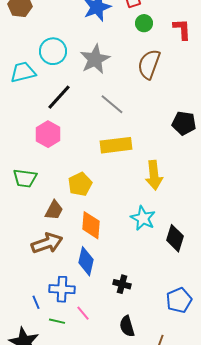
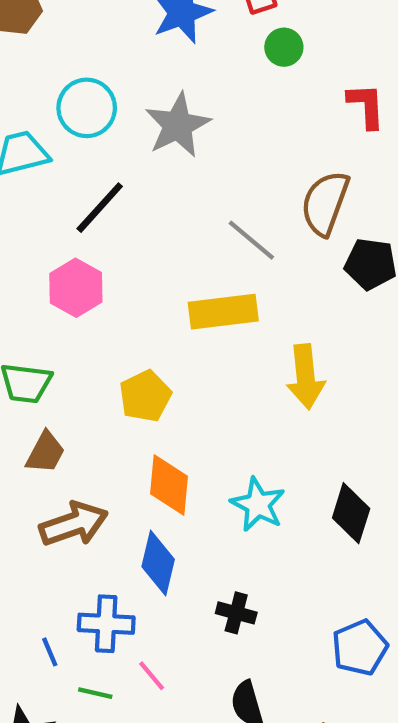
red L-shape: (182, 29) -> (366, 106), moved
brown semicircle: (149, 64) -> (325, 203), moved
gray line: (112, 104) -> (251, 240), moved
brown trapezoid: (54, 210) -> (45, 452), moved
cyan star: (143, 218) -> (258, 505), moved

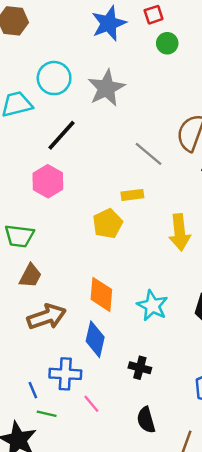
yellow rectangle: (223, 312) -> (132, 195), size x0.6
yellow pentagon: (145, 396) -> (108, 224), moved
green line: (95, 693) -> (47, 414), moved

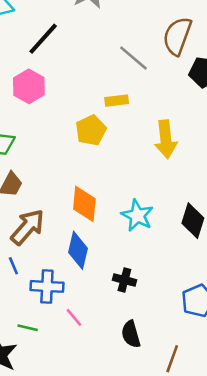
brown arrow: (47, 317) -> (28, 227), turned -30
blue line: (33, 390) -> (13, 266), moved

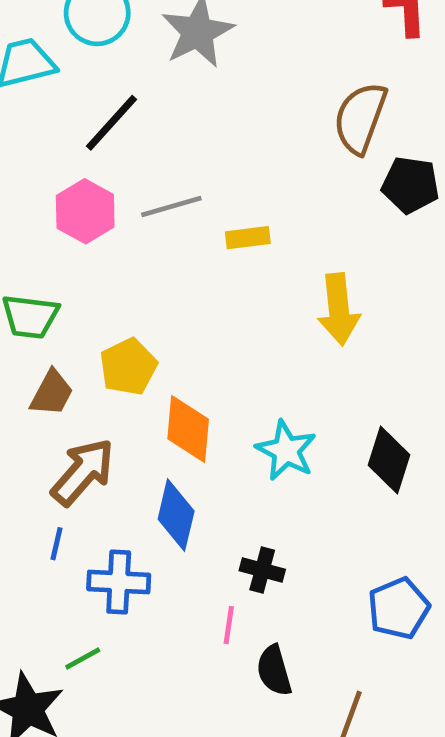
gray line: (133, 58) -> (171, 206), moved, turned -56
yellow pentagon: (91, 130) -> (128, 367), moved
blue line: (13, 266) -> (57, 544), turned 36
pink line: (74, 317) -> (229, 625), moved, turned 48
green line: (28, 328) -> (83, 659), turned -42

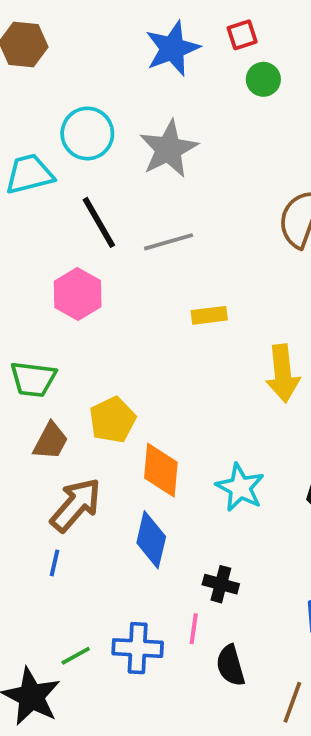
black line: (112, 123) -> (99, 222), turned -72
gray line: (171, 206) -> (169, 242), moved
blue cross: (119, 582) -> (138, 648), moved

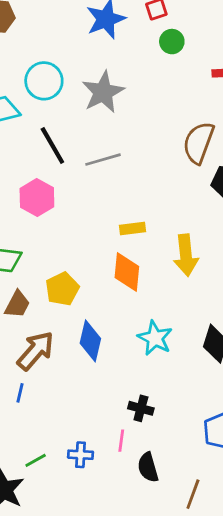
yellow rectangle: (209, 315) -> (132, 228), moved
orange diamond: (161, 470) -> (127, 272), moved
blue diamond: (151, 540) -> (90, 341), moved
blue cross: (138, 648) -> (80, 455), size x0.7

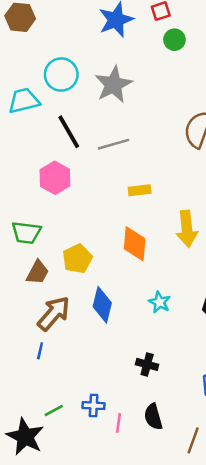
yellow rectangle: (132, 228) -> (140, 190), moved
cyan star: (155, 338) -> (160, 302), size x0.7
pink line: (121, 441) -> (118, 423), moved

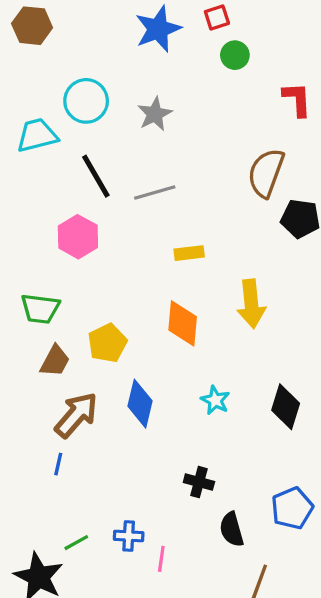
gray star: (113, 84) -> (155, 114), size x0.7
black semicircle: (153, 417) -> (232, 529), moved

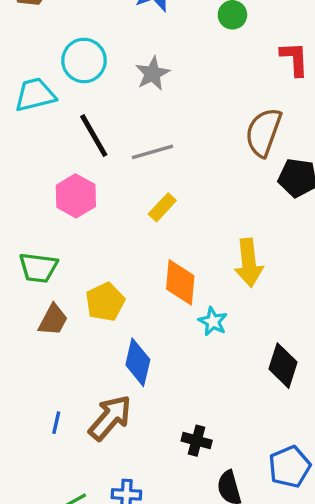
yellow rectangle: (189, 253) -> (162, 207), moved, turned -40
cyan star: (215, 400) -> (213, 321), moved
brown arrow: (76, 415) -> (110, 418), moved

